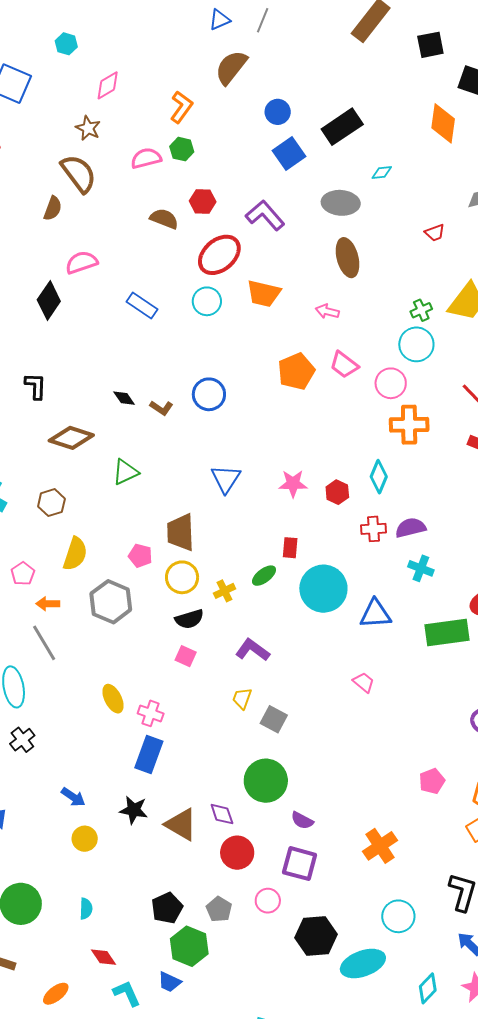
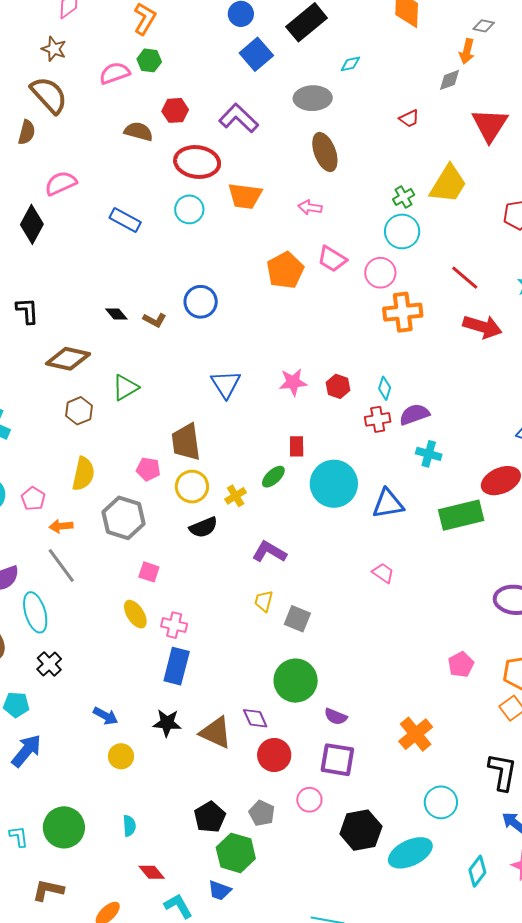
red ellipse: (219, 255) -> (197, 162), turned 54
cyan diamond: (379, 477) -> (385, 388), moved, size x0.7
brown hexagon: (51, 503) -> (79, 411), moved
pink square: (186, 656) -> (149, 572), moved

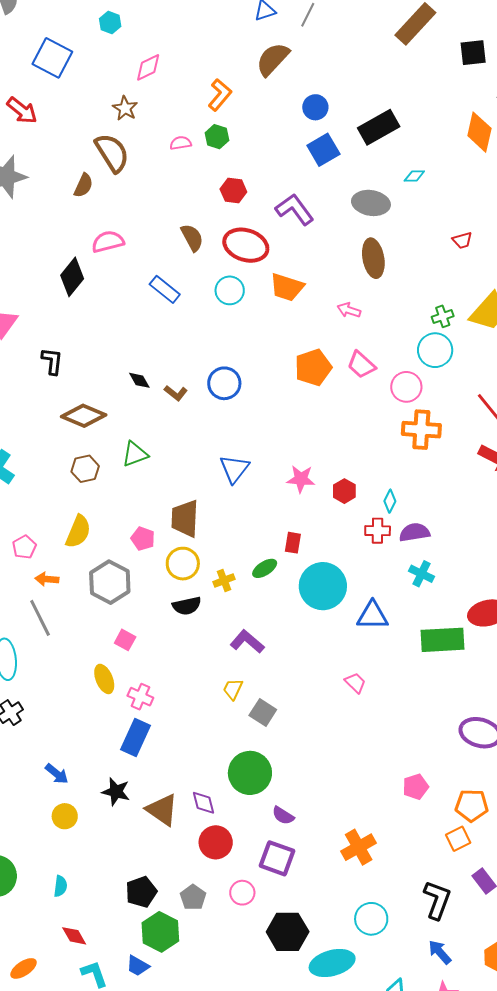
pink semicircle: (115, 73) -> (181, 143), size x0.7
brown semicircle: (139, 131) -> (192, 238), moved, turned 36

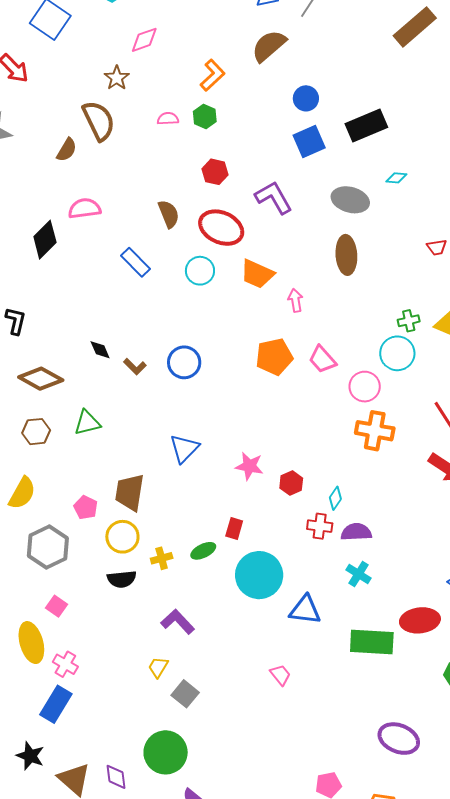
pink arrow: (349, 310) -> (295, 300), moved, turned 55
yellow ellipse: (104, 679) -> (31, 643), size x1.4

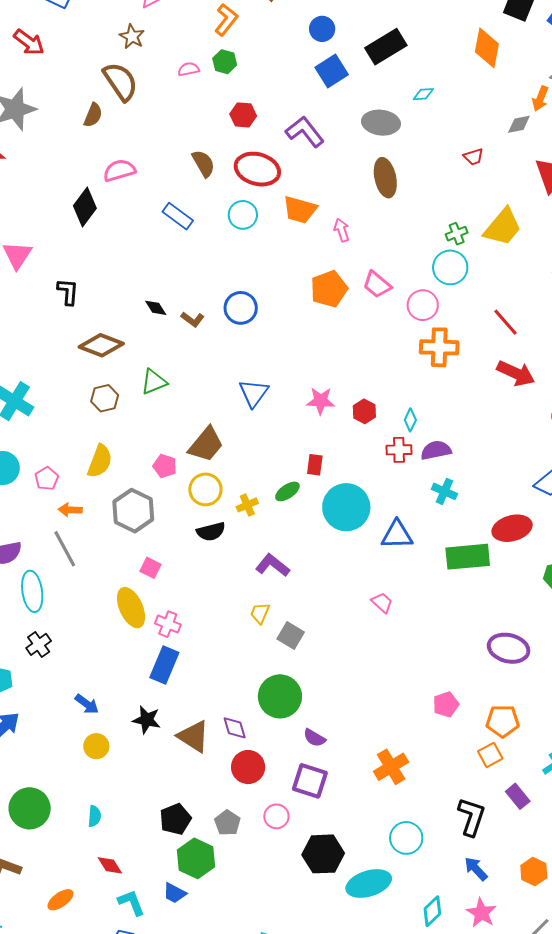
brown trapezoid: (130, 492) -> (206, 444), turned -141

